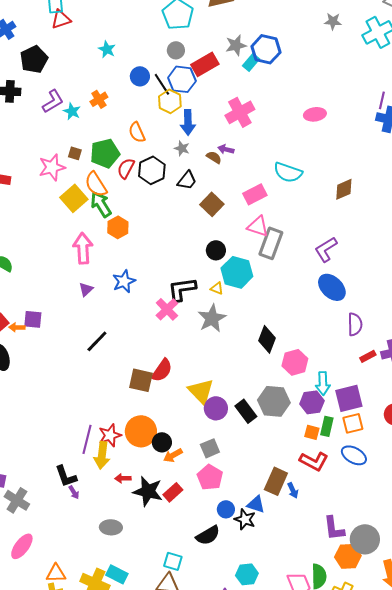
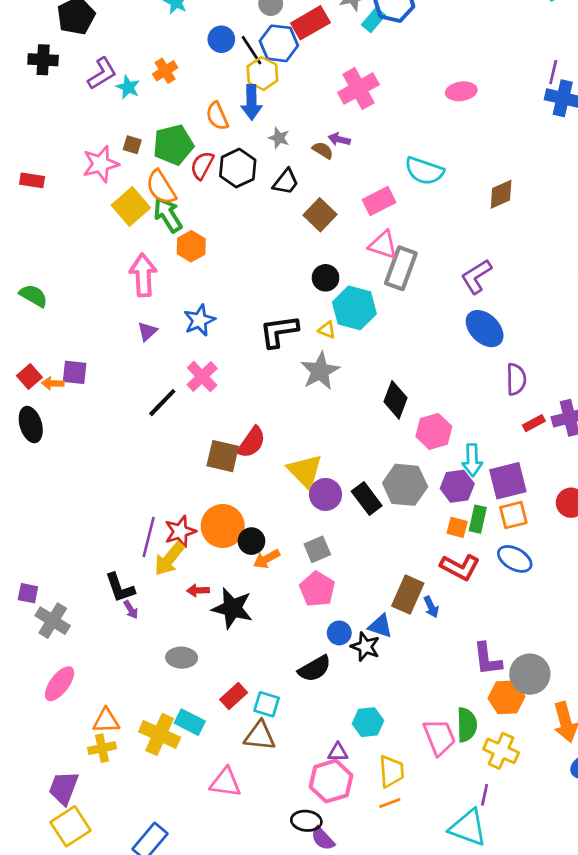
blue arrow: (188, 122) -> (251, 102), moved
pink cross: (167, 309) -> (202, 377), moved
yellow arrow: (102, 455) -> (169, 559), turned 32
red rectangle: (173, 492) -> (234, 696), moved

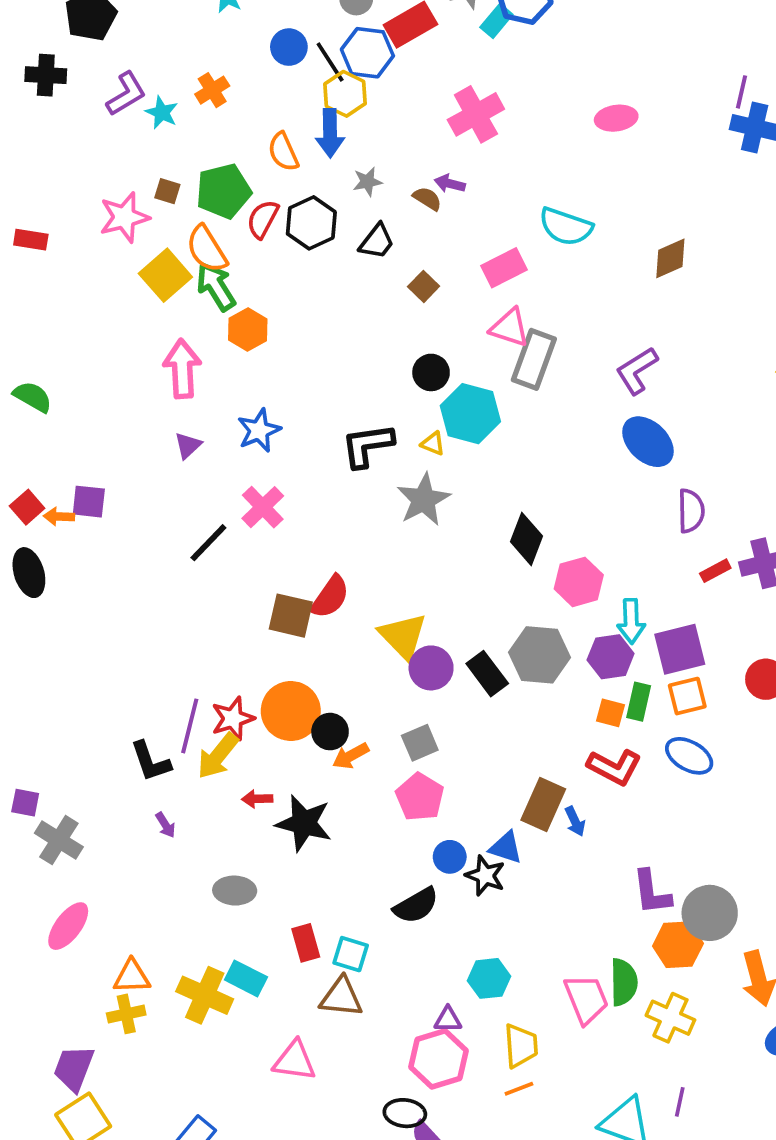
gray star: (279, 138) -> (367, 182), turned -30
brown square: (320, 215) -> (424, 286), size x0.7
black L-shape: (120, 588) -> (151, 761), moved
red rectangle: (234, 696) -> (306, 943), turned -64
purple line: (485, 795) -> (680, 1102), moved

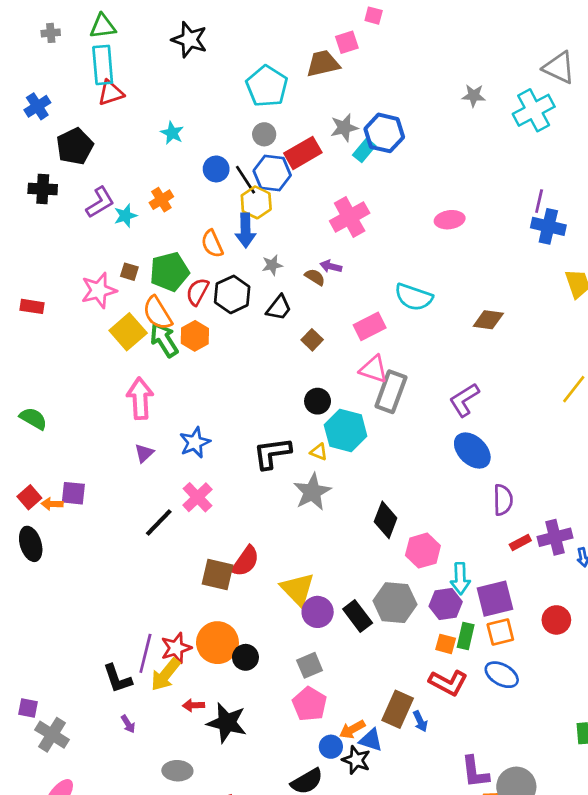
cyan star: (162, 113) -> (125, 216), turned 30
brown diamond: (670, 258) -> (488, 320), turned 32
orange hexagon: (248, 329) -> (195, 336), moved
orange arrow: (351, 756) -> (352, 729), moved

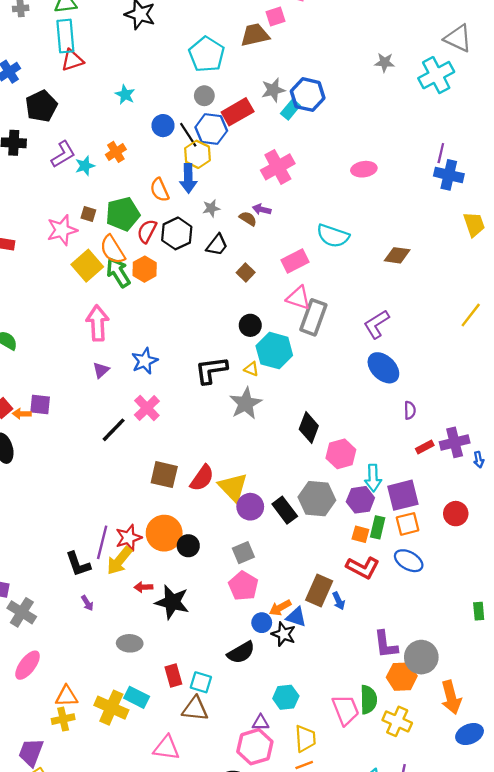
purple semicircle: (503, 500) -> (410, 410), size x0.7
red semicircle: (245, 561) -> (202, 478), moved

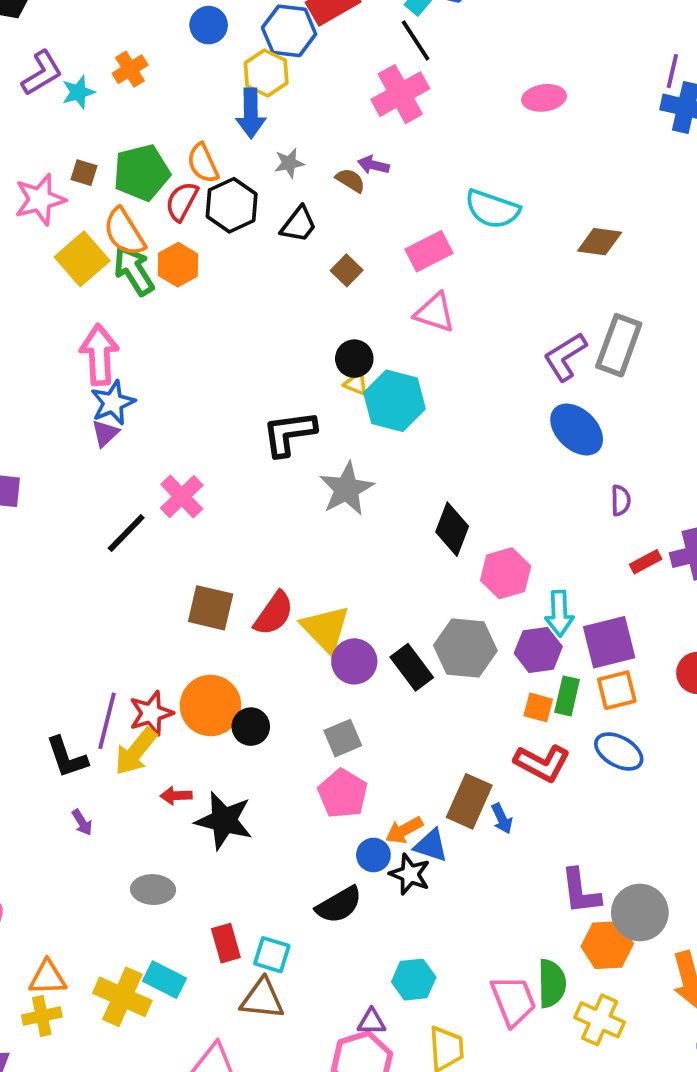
black line: (188, 135) -> (416, 40), moved
orange semicircle: (160, 190) -> (203, 163), moved
gray rectangle: (313, 317) -> (619, 345), moved
blue star: (145, 361) -> (113, 403), moved
yellow triangle: (251, 369) -> (356, 384), moved

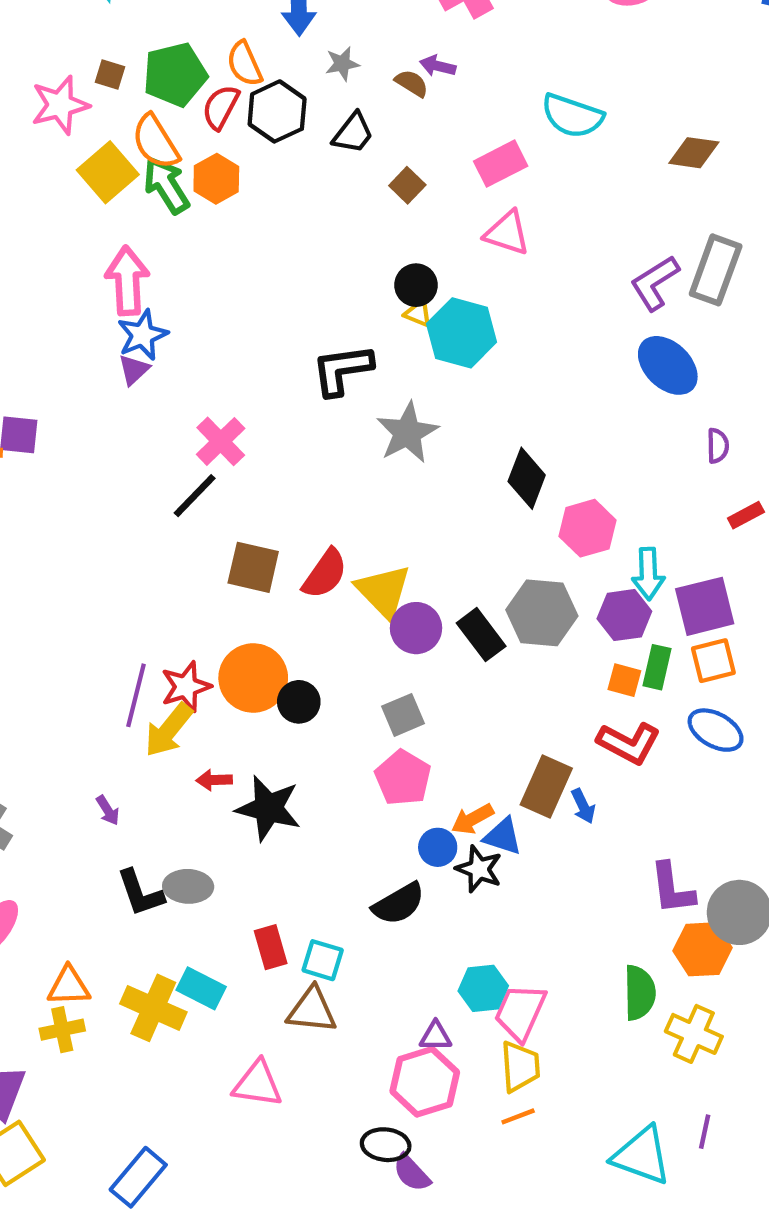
black line: (126, 533) -> (195, 496), moved
black L-shape: (67, 757) -> (140, 893), moved
pink trapezoid: (513, 1001) -> (520, 1012), moved, turned -134

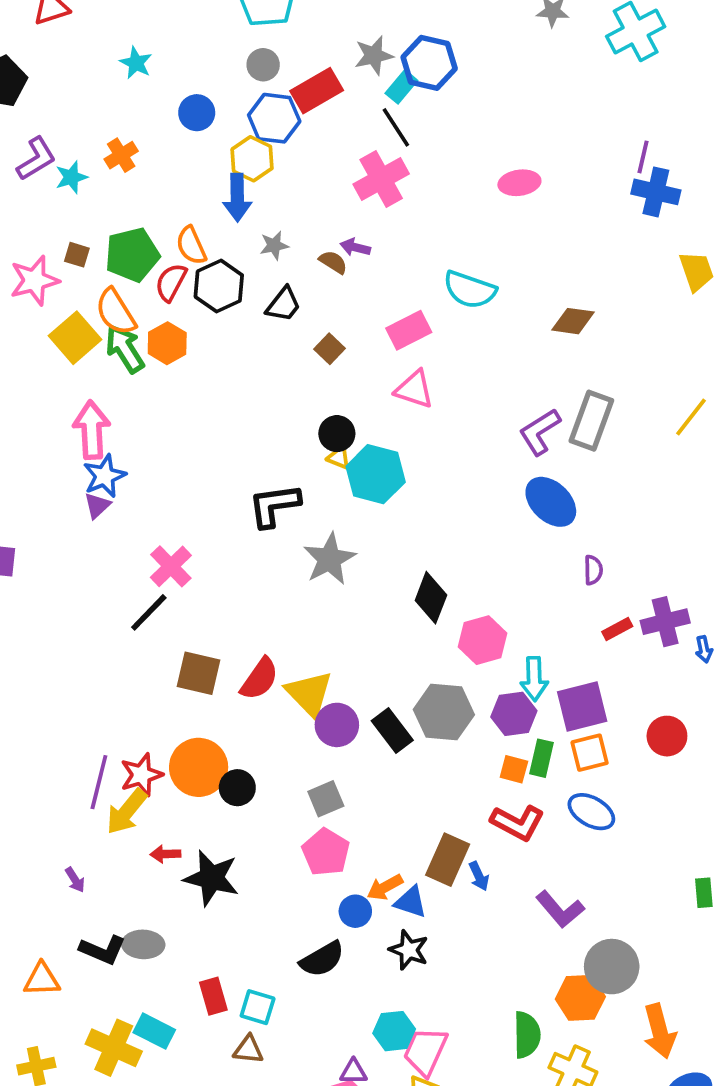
black star: (479, 869) -> (409, 950), moved
purple L-shape: (672, 889) -> (560, 909), moved, turned -33
black L-shape: (140, 893) -> (103, 950), turned -48
orange triangle: (69, 986) -> (42, 979), moved
brown triangle: (312, 1010) -> (248, 1050), size x0.7

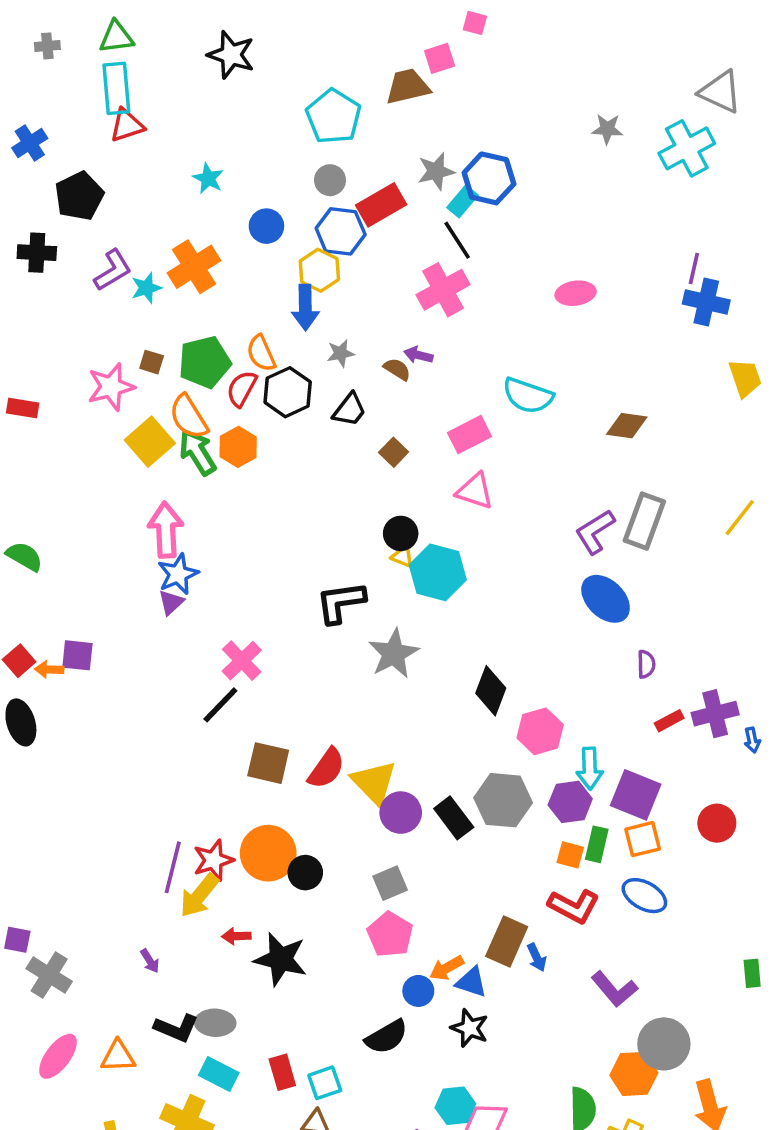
orange cross: (121, 155) -> (194, 267), size x1.6
purple square: (582, 707) -> (636, 795), turned 36
cyan square: (258, 1007) -> (325, 1083), turned -36
cyan rectangle: (154, 1031) -> (219, 1074), moved

